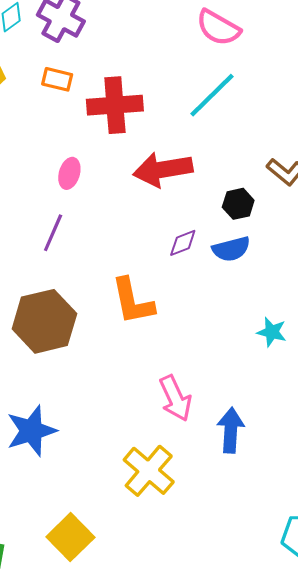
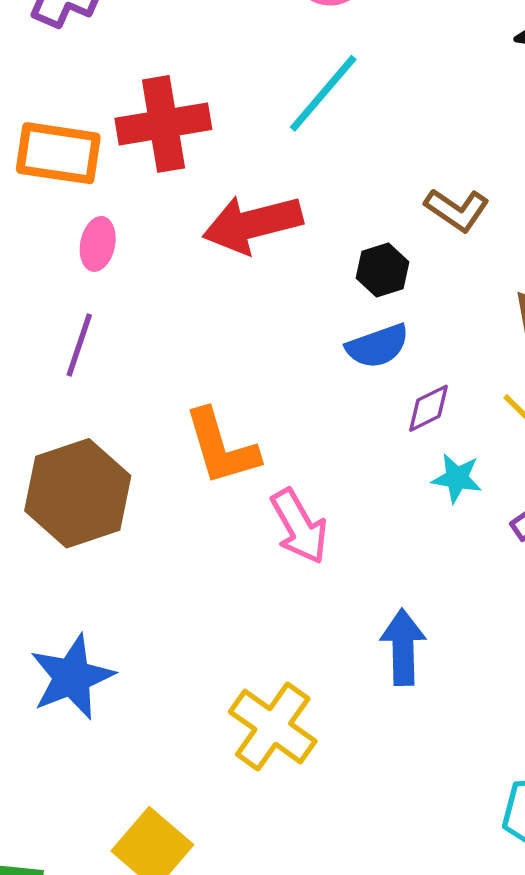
orange rectangle: (57, 79) -> (58, 153), moved, size x1.6
purple diamond: (183, 243) -> (429, 408), moved
pink arrow: (175, 398) -> (299, 526), moved

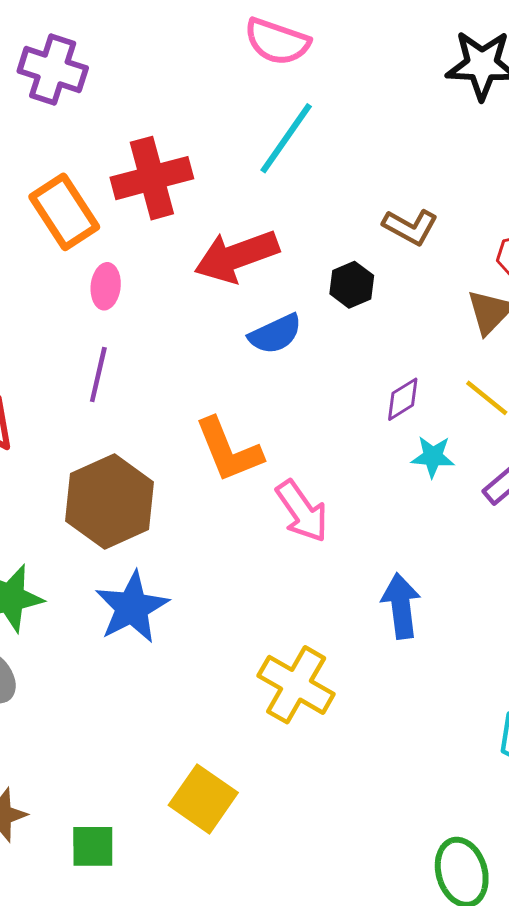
orange rectangle: (58, 153) -> (64, 212), turned 54
blue semicircle: (377, 346) -> (275, 334), moved
blue star: (72, 677) -> (132, 607), moved

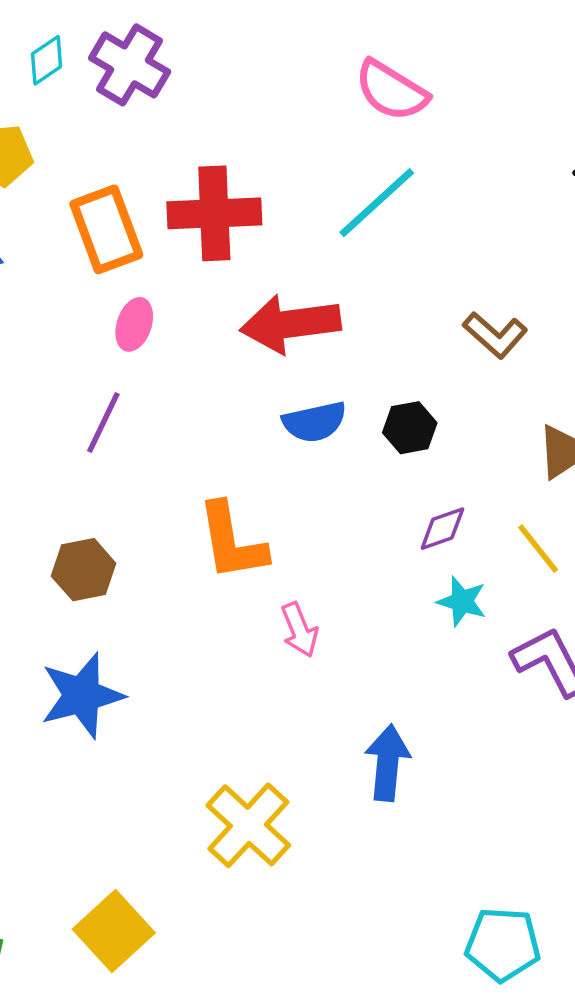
black hexagon: (352, 285) -> (410, 428), moved
brown hexagon: (110, 502) -> (84, 570), size x0.6
pink arrow: (302, 511) -> (299, 630), size x0.7

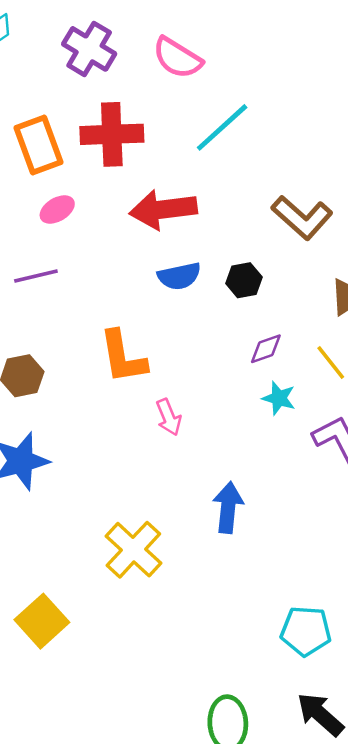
purple cross: (130, 65) -> (89, 49), moved
pink semicircle: (391, 91) -> (177, 58), moved
pink ellipse: (134, 324) -> (57, 209), turned 40
brown L-shape: (495, 335) -> (302, 218), size x1.4
purple line: (103, 423) -> (36, 276), turned 51

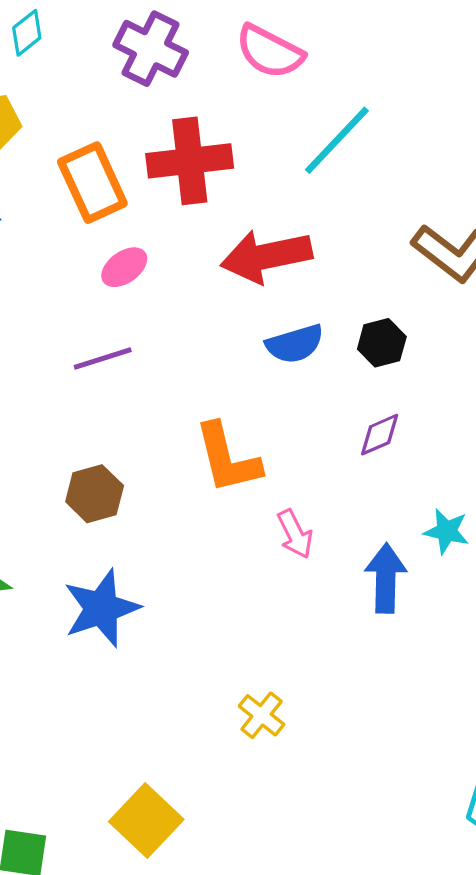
purple diamond: (266, 349) -> (380, 435), moved
cyan star: (279, 398) -> (447, 531), moved
blue arrow: (228, 507) -> (386, 578), moved
yellow cross: (133, 550) -> (262, 715), size x0.6

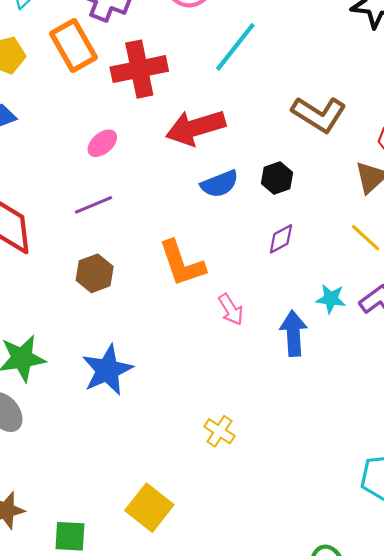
orange rectangle: (92, 183) -> (74, 45), moved
brown hexagon: (95, 494) -> (95, 273), moved

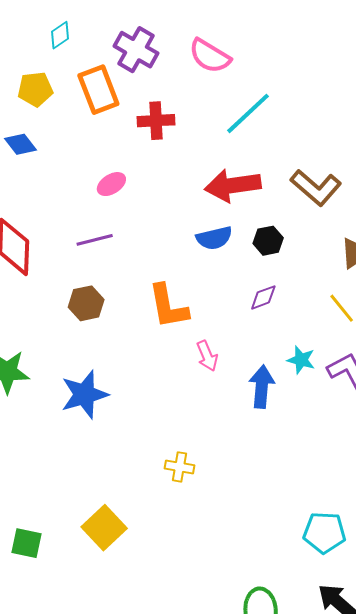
red cross: (139, 69) -> (156, 121), size x0.7
red arrow: (196, 128) -> (233, 185), moved
yellow cross: (219, 431) -> (180, 467), turned -32

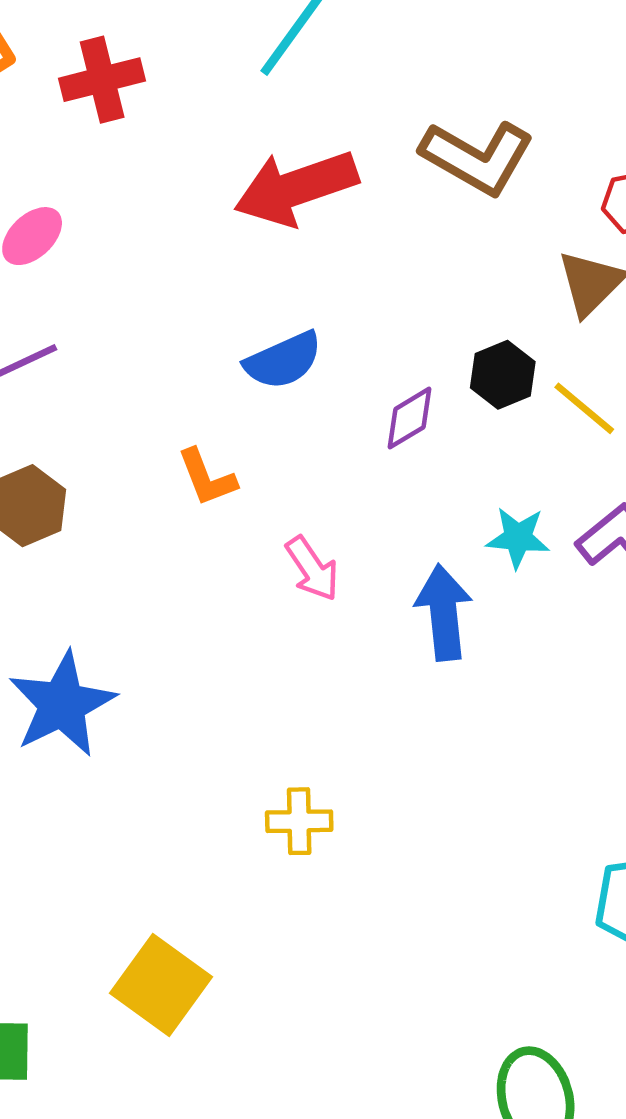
blue semicircle: (214, 238) -> (283, 360), moved
black hexagon: (268, 241) -> (503, 375), moved
orange L-shape: (168, 306) -> (207, 478), size x0.6

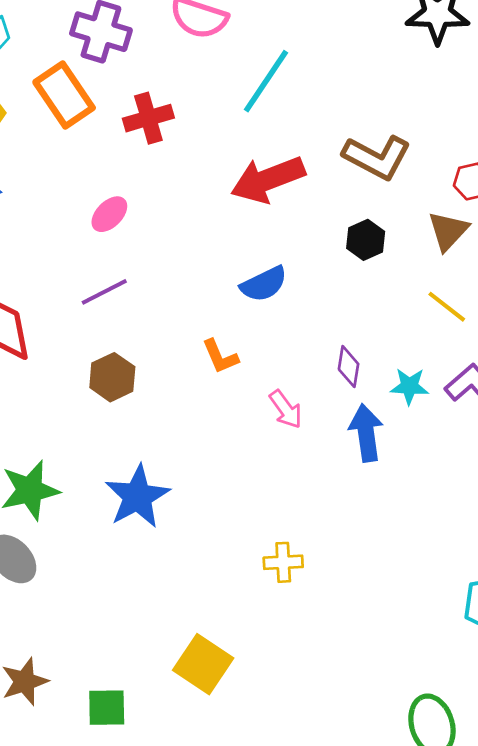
black hexagon: (503, 375) -> (366, 240), moved
purple diamond: (410, 418) -> (349, 367), moved, turned -48

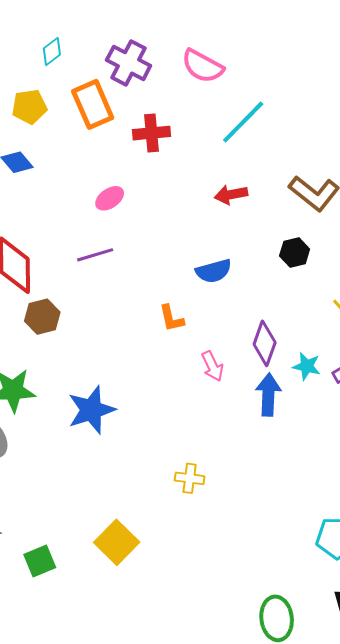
red arrow: (268, 179) -> (231, 195), size x0.6
purple diamond: (349, 367) -> (265, 343), size x1.4
brown hexagon: (112, 377) -> (42, 317), moved
green square: (107, 708) -> (40, 561), turned -32

